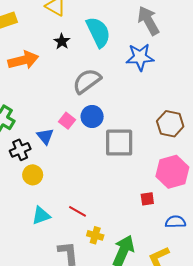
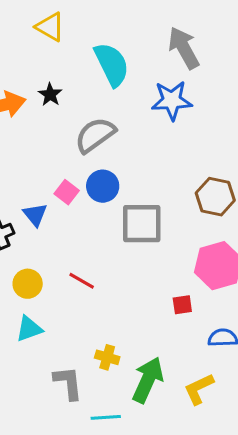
black star: (62, 41) -> (50, 95), moved
yellow circle: (33, 175) -> (28, 284), moved
red line: (77, 211) -> (82, 281), moved

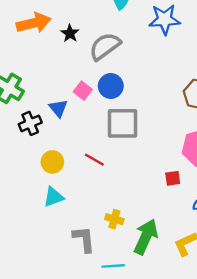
black star: (50, 95) -> (70, 33), moved
gray square: (142, 224) -> (122, 123), moved

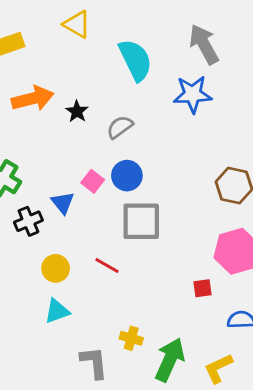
gray semicircle: (105, 46) -> (120, 127), size x0.7

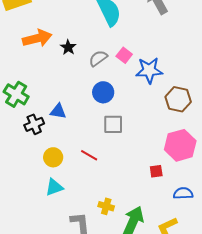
blue star: (193, 94) -> (149, 70), moved
pink square: (93, 181) -> (124, 55), moved
blue triangle: (63, 203) -> (58, 111), turned -42
gray square: (141, 221) -> (113, 124), size x0.7

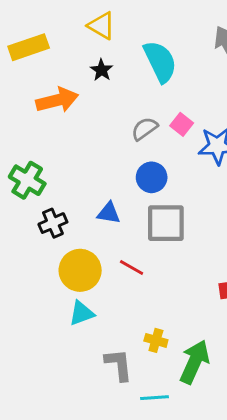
black star: (68, 47) -> (102, 70), moved
blue triangle: (58, 111) -> (109, 213), moved
gray square: (113, 124) -> (166, 223), size x1.4
yellow circle: (53, 157) -> (80, 270), size x1.5

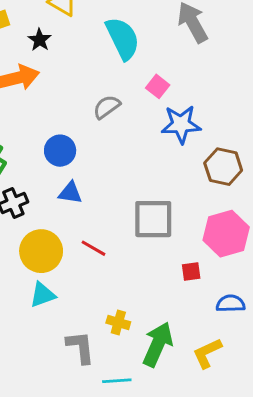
black star: (102, 70) -> (40, 40), moved
pink square: (182, 124) -> (158, 86), moved
blue circle: (152, 177) -> (60, 151), moved
gray square: (166, 223) -> (153, 219), moved

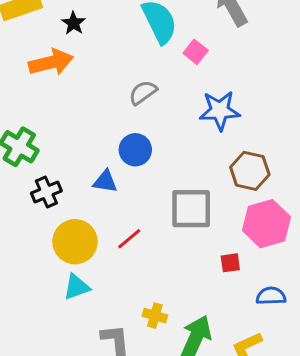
pink square: (158, 86) -> (196, 52), moved
blue circle: (60, 151) -> (135, 150), moved
brown hexagon: (223, 167) -> (250, 171), moved
red line: (94, 248) -> (129, 239), turned -70

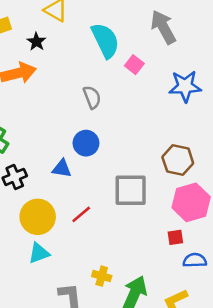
gray semicircle: (143, 92) -> (92, 97), turned 105
blue star: (220, 111) -> (185, 86), moved
red square: (230, 263) -> (175, 237), moved

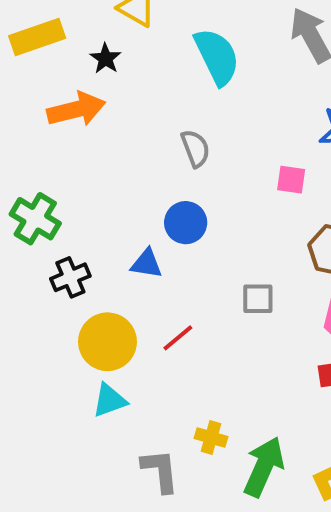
pink square: (134, 65) -> (291, 180), moved, turned -30
gray square: (131, 190) -> (258, 299), size x0.6

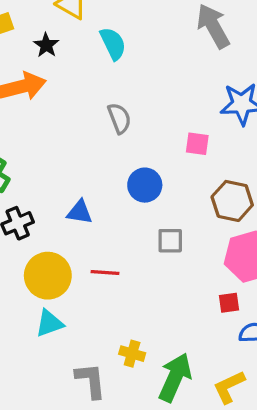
cyan semicircle: (217, 57) -> (113, 44), moved, size x0.7
blue circle: (186, 223) -> (145, 185), moved
red line: (178, 338) -> (105, 272), turned 44

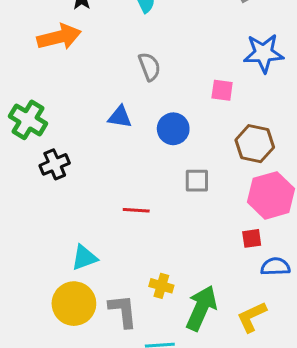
blue triangle: (80, 212) -> (120, 117), moved
yellow circle: (48, 276) -> (74, 304), moved

